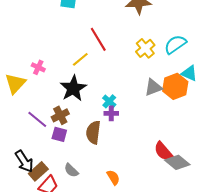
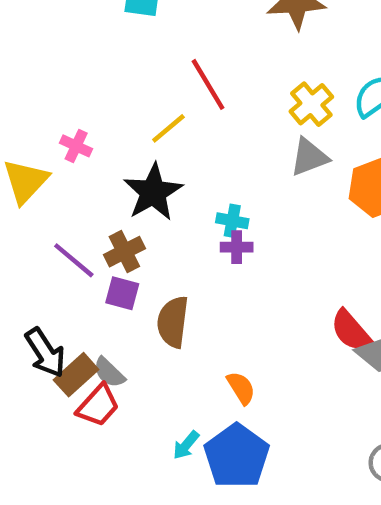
gray triangle: (153, 87) -> (309, 157), moved
cyan cross: (109, 101) -> (232, 221), turned -32
brown semicircle: (93, 132) -> (173, 322), moved
gray semicircle: (71, 170) -> (109, 373), moved

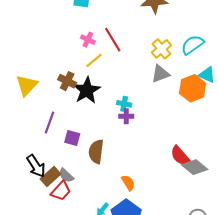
pink cross: (76, 146) -> (88, 40), moved
brown cross: (124, 252) -> (67, 81), moved, turned -36
purple line: (74, 260) -> (49, 123), turned 70

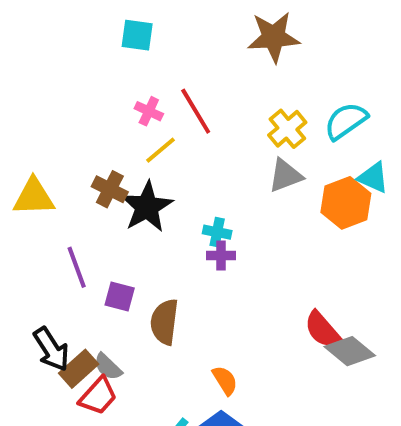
yellow triangle: (27, 85) -> (34, 197), turned 45
purple line: (49, 123) -> (77, 267), turned -40

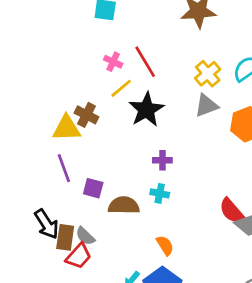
yellow triangle: (34, 197) -> (67, 128), moved
black star: (147, 207) -> (146, 110), moved
cyan cross: (217, 232) -> (160, 193), moved
brown semicircle: (164, 322) -> (124, 205), turned 84
brown rectangle: (79, 369) -> (65, 237), turned -40

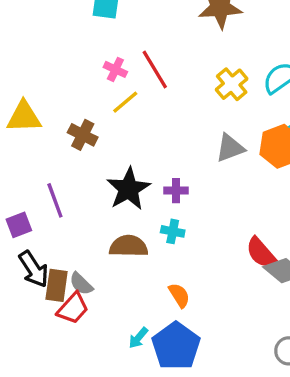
gray triangle: (206, 106) -> (230, 148), moved
black star: (146, 110) -> (129, 189), moved
yellow triangle: (67, 128) -> (24, 117), moved
purple square: (93, 188) -> (19, 225), moved, turned -36

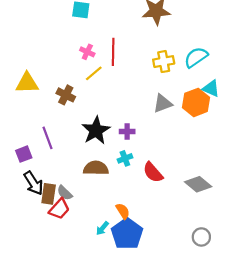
red line: (155, 69) -> (113, 52), turned 32
yellow cross: (232, 84) -> (164, 62), turned 30
cyan cross: (173, 231) -> (125, 158), turned -32
red semicircle: (261, 253) -> (153, 172), moved
orange semicircle: (179, 295) -> (123, 211), moved

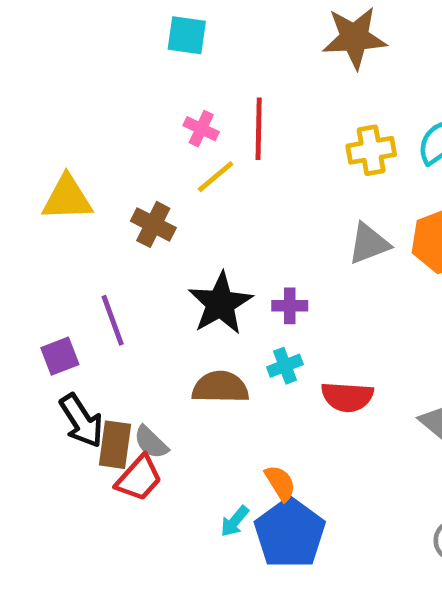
red semicircle: (153, 172) -> (347, 397), turned -45

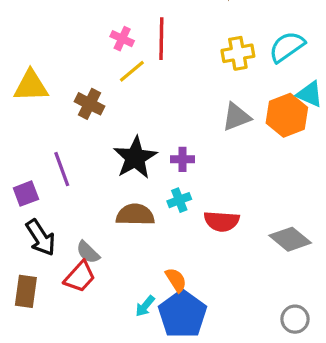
brown rectangle: (115, 445) -> (26, 291), moved

